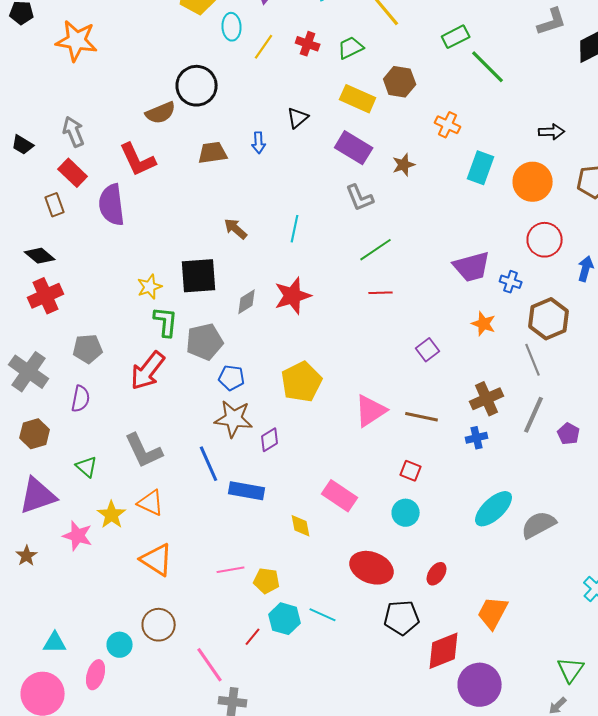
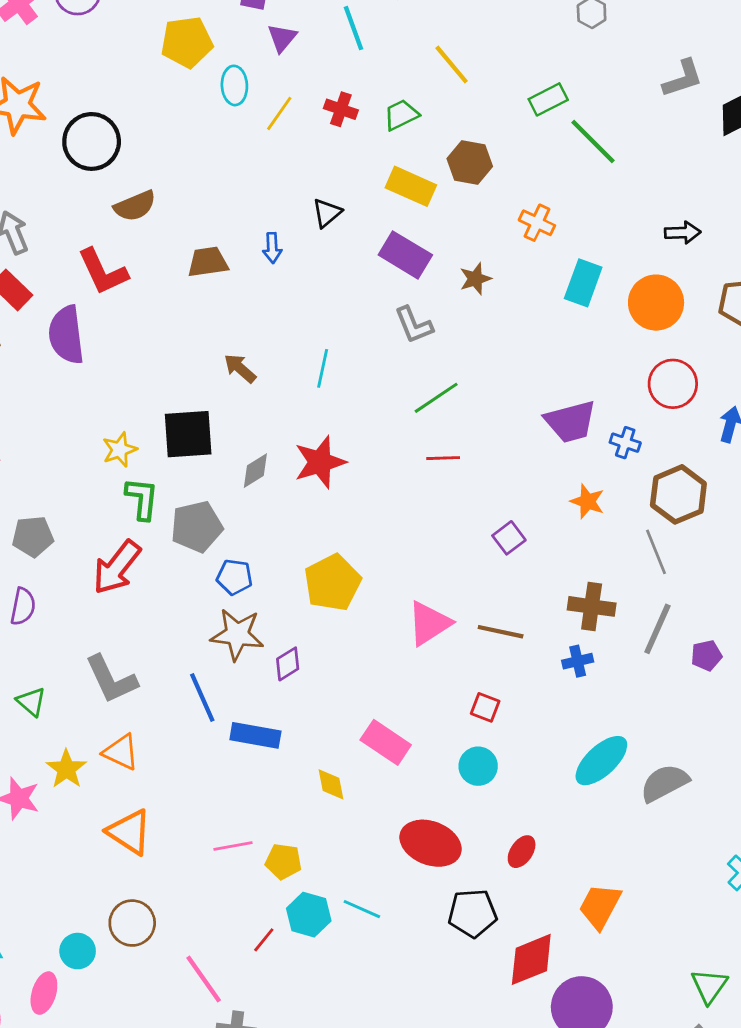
black circle: (197, 86) -> (92, 141), moved
brown cross: (487, 399) -> (592, 606), turned 32
purple pentagon: (569, 434) -> (706, 656), turned 30

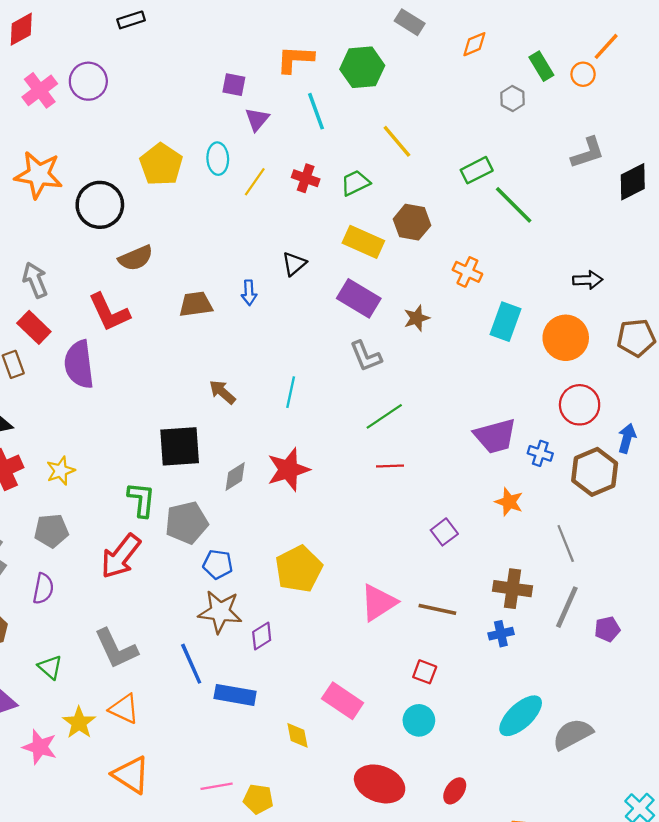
yellow pentagon: (187, 42) -> (161, 164), moved, turned -30
yellow star: (120, 450) -> (61, 471), moved
brown hexagon: (678, 494) -> (595, 472), moved

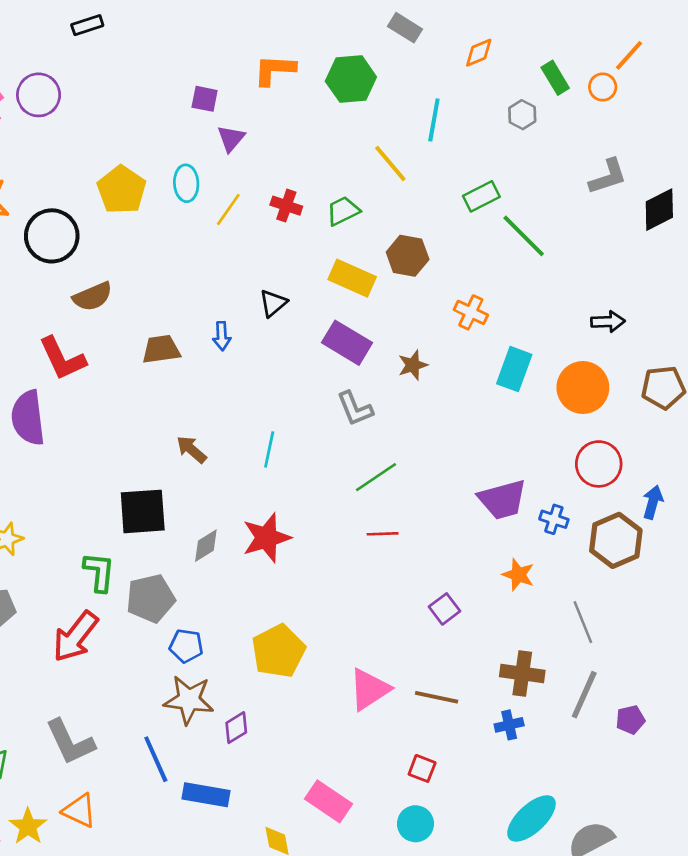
cyan line: (316, 111) -> (434, 120), moved, turned 30

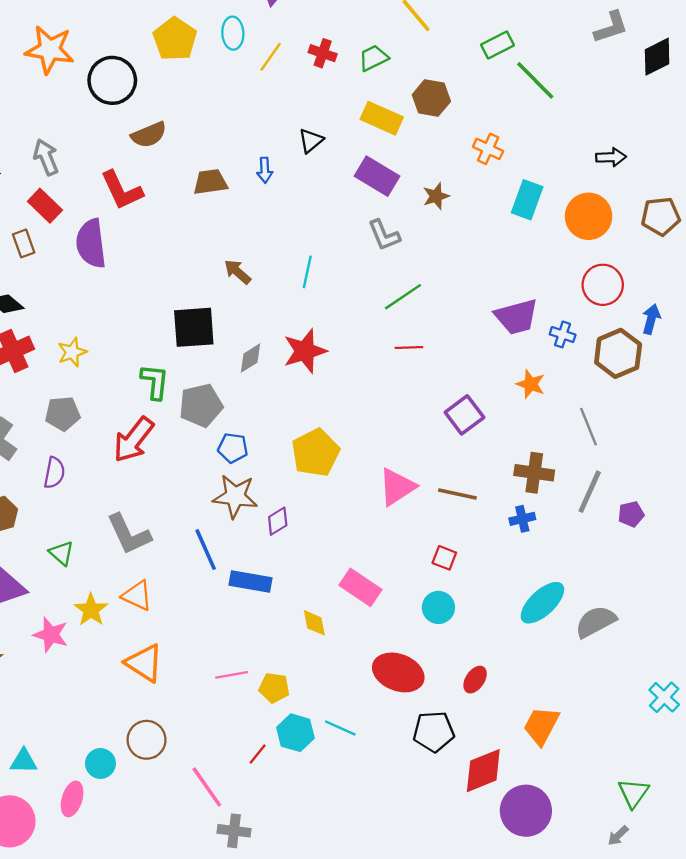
purple square: (444, 609) -> (464, 415), size x1.4

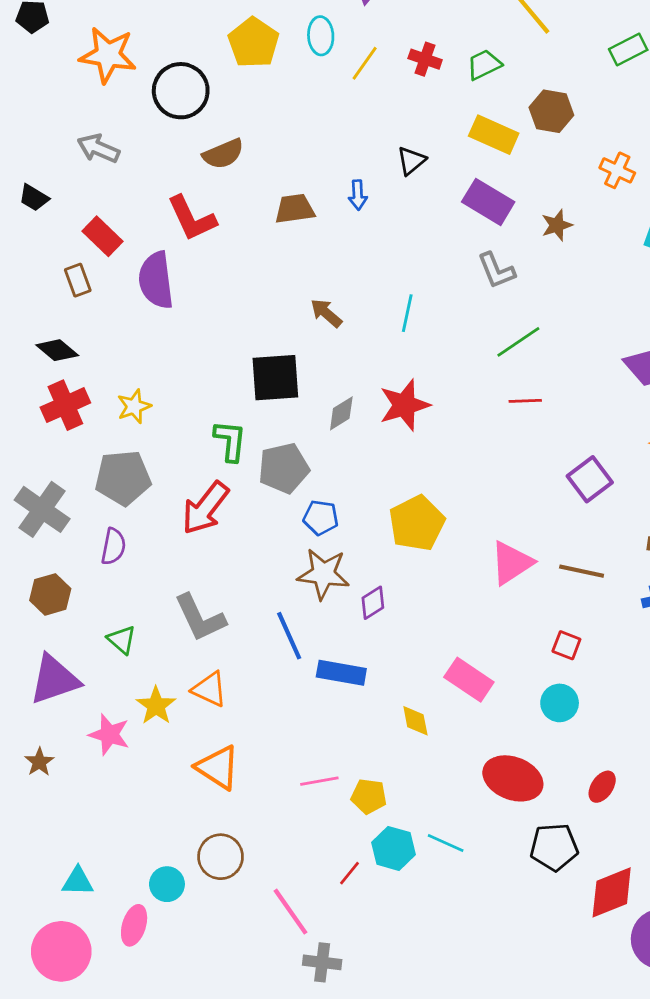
gray arrow: (46, 157) -> (98, 148), moved, turned -45
gray pentagon: (63, 414) -> (123, 478), size x1.4

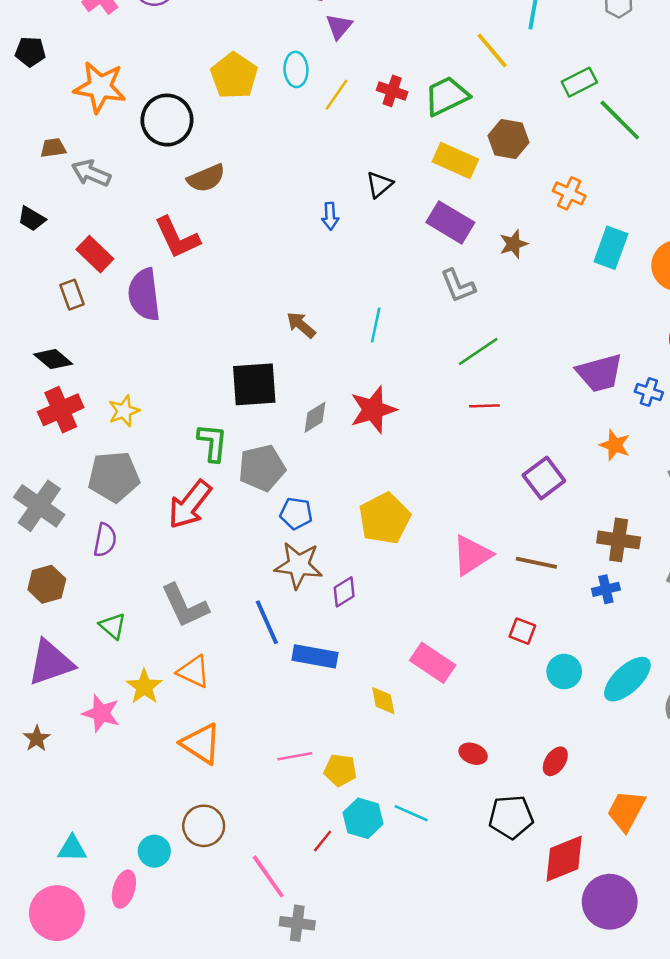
green trapezoid: (484, 65) -> (447, 96), size x1.4
brown trapezoid: (295, 209) -> (53, 148), moved, size x0.7
cyan circle: (560, 703) -> (564, 672), moved
red ellipse: (513, 778) -> (473, 754), size x0.5

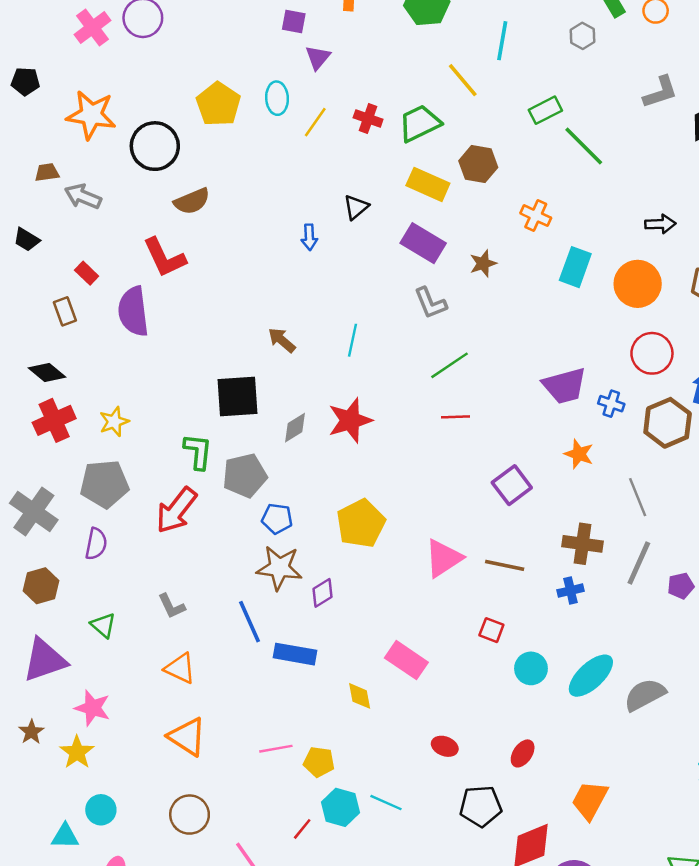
red rectangle: (95, 254) -> (87, 273), size x0.7
gray L-shape: (185, 606) -> (172, 606), size x0.6
yellow star: (144, 687) -> (77, 752), moved
cyan circle: (154, 851) -> (101, 810), moved

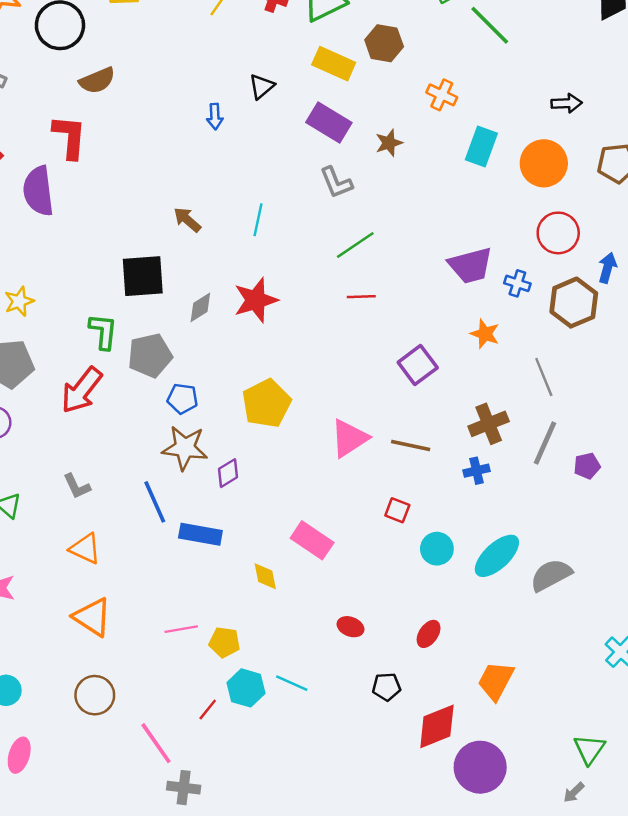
red L-shape: (164, 257) -> (70, 137), turned -150
brown cross: (582, 544) -> (489, 424), turned -30
black pentagon: (481, 806) -> (387, 687), size x0.7

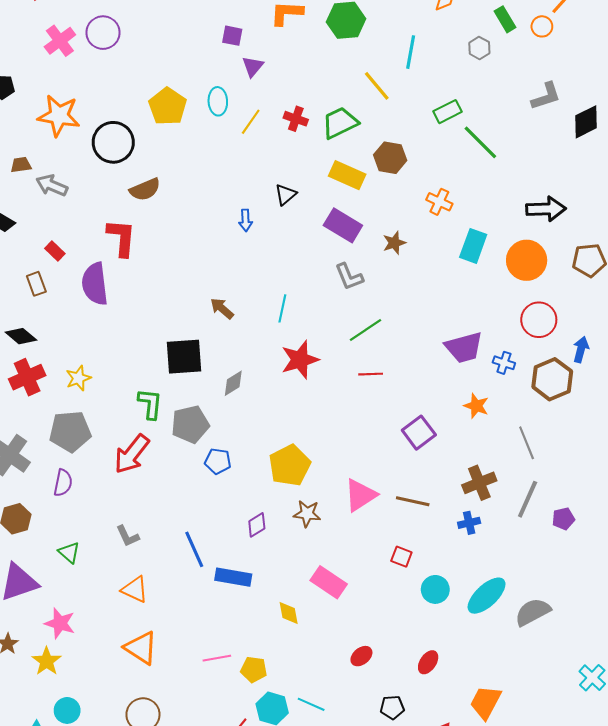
black arrow: (567, 103) -> (546, 209), size x1.5
red star: (256, 300) -> (300, 360), moved
brown star: (185, 448) -> (307, 514), moved, size x0.7
red ellipse: (350, 627) -> (361, 656), turned -60

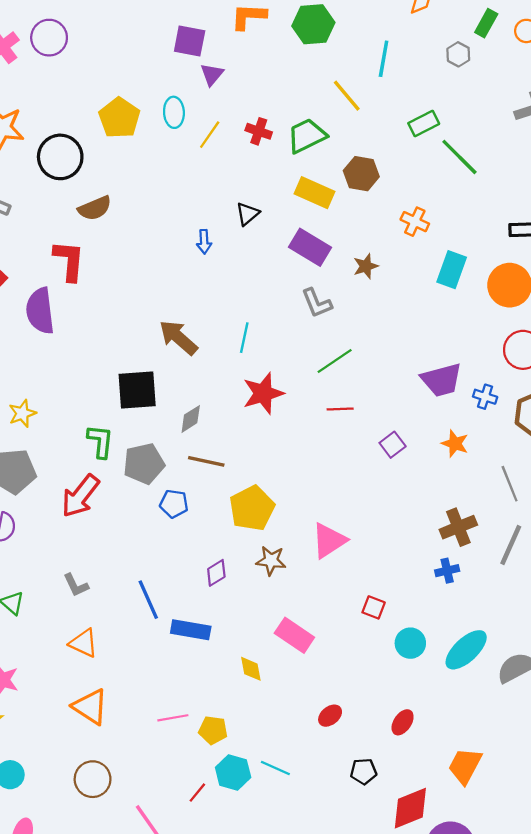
green rectangle: (505, 19) -> (486, 23), turned 60
purple square: (232, 36) -> (190, 41), size x1.4
brown arrow: (222, 308) -> (178, 338), size x1.5
purple square: (419, 433) -> (393, 445), moved, size x0.7
brown line: (413, 501) -> (206, 461), moved

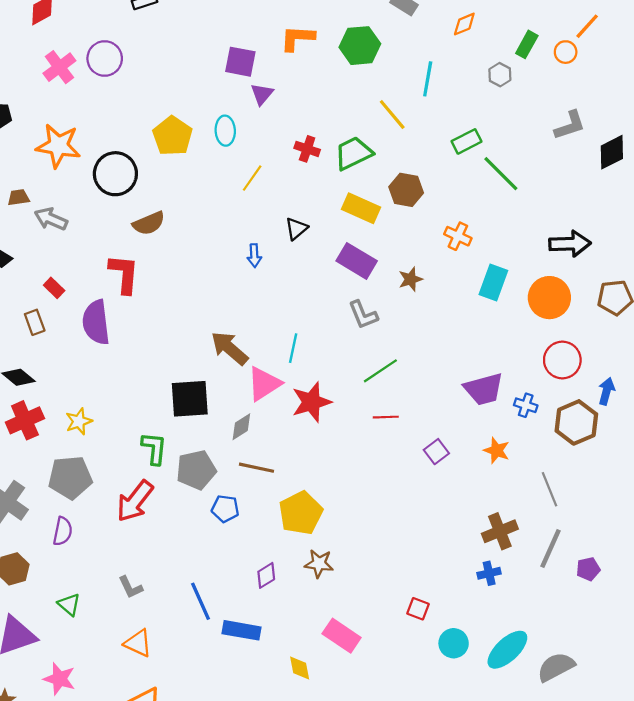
yellow line: (210, 135) -> (252, 178), moved
pink triangle: (329, 541) -> (264, 384), moved

